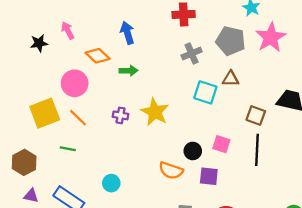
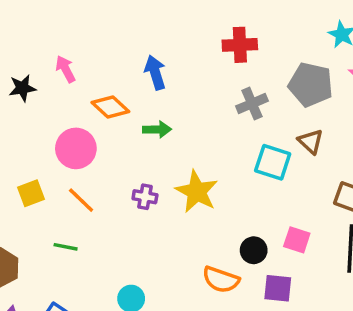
brown triangle: (231, 79) -> (311, 142), turned 42
yellow square: (45, 113) -> (31, 193), size x0.6

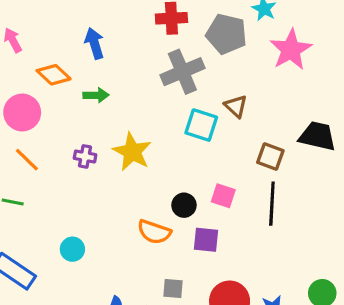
gray pentagon: (311, 85) -> (226, 34), moved
gray cross: (252, 104) -> (182, 72), size x1.5

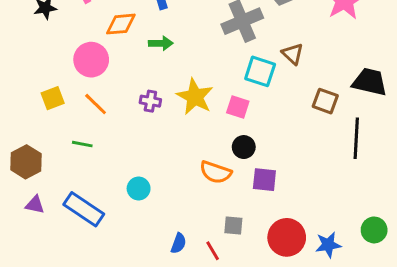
orange diamond: (54, 75) -> (121, 24), turned -48
pink square: (223, 196) -> (238, 107), moved
black line: (272, 204) -> (356, 138), moved

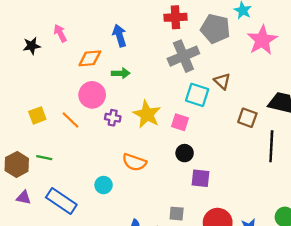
pink circle: (91, 60) -> (92, 95), moved
green line: (82, 144) -> (44, 158), moved
orange semicircle: (216, 172) -> (134, 162), moved

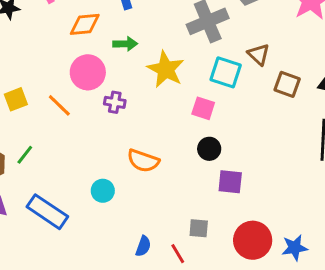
yellow star: (147, 114) -> (166, 69), moved
brown square: (247, 118) -> (287, 84), moved
green line: (44, 158) -> (25, 155), turned -63

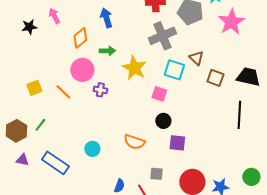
orange diamond: (85, 24) -> (80, 38), turned -35
orange semicircle: (143, 161) -> (134, 142), moved

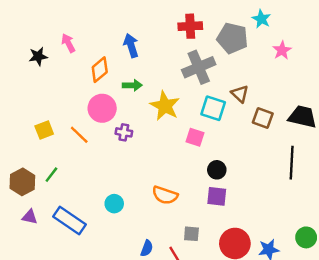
pink star: (231, 22) -> (282, 50), size x0.6
black circle: (163, 121) -> (217, 170), moved

